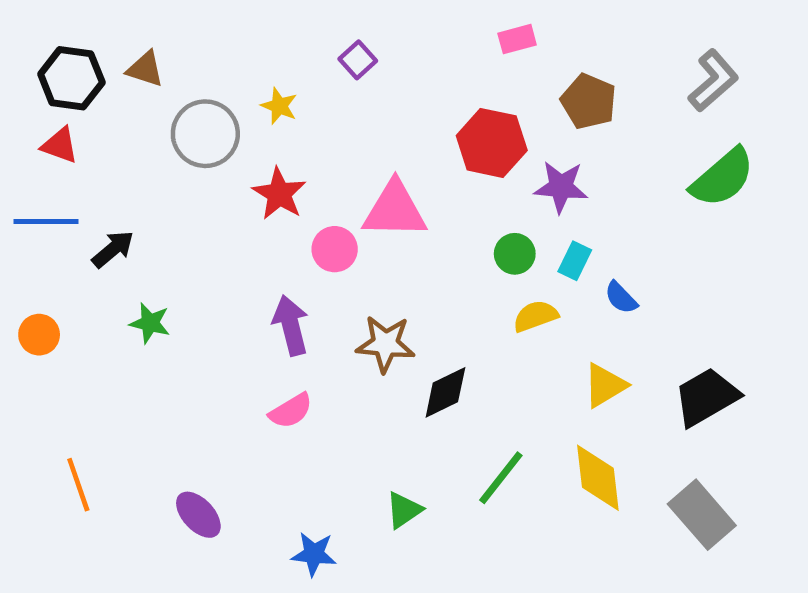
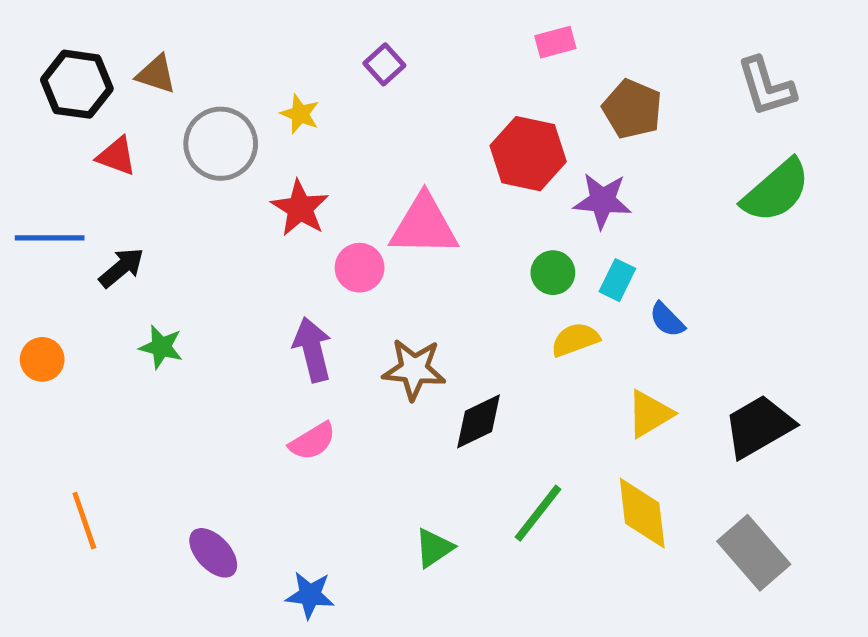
gray L-shape: (713, 81) -> (766, 87), turned 114
red triangle: (60, 145) -> (117, 156), moved
blue star: (314, 554) -> (310, 595), moved

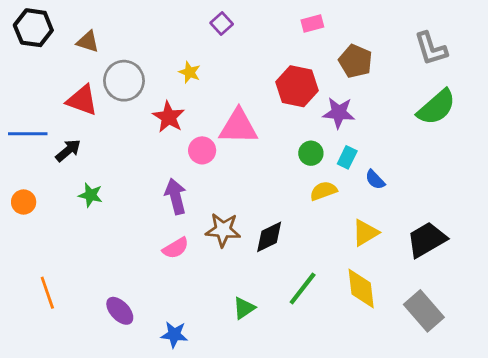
purple square: (384, 64) -> (222, 23), moved
black hexagon: (77, 84) -> (33, 28), moved
yellow star: (300, 114) -> (190, 72), moved
red triangle: (117, 156) -> (82, 100), moved, size x1.4
brown star: (414, 369) -> (223, 230), moved

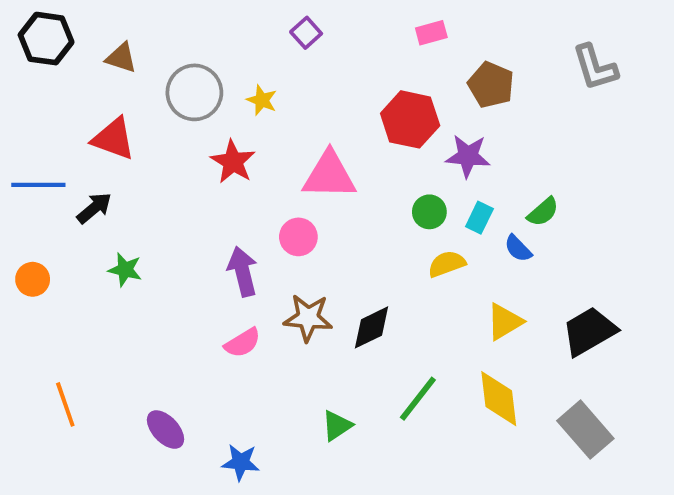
gray circle: (124, 81) -> (194, 92), moved
green semicircle: (436, 107) -> (543, 212), moved, size x0.6
pink circle: (202, 150) -> (298, 237), moved

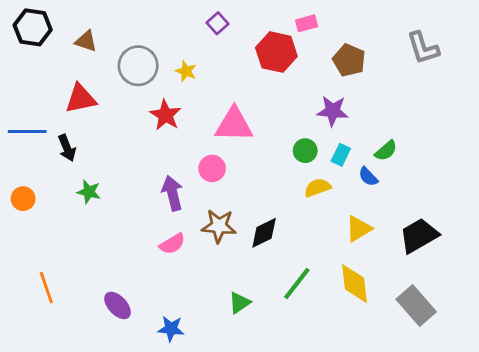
red hexagon: (410, 119) -> (276, 52), moved
red triangle: (113, 139) -> (81, 99), turned -32
black arrow: (94, 208) -> (67, 148), turned 108

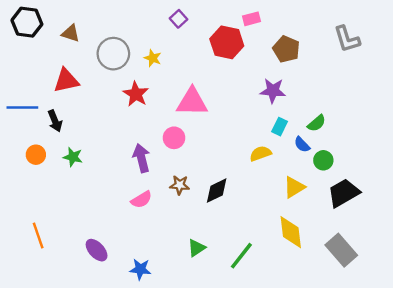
green circle: (305, 151) -> (323, 160), moved
orange circle: (23, 199) -> (36, 155), moved
brown star: (219, 226) -> (180, 185), size x0.7
green line: (297, 284) -> (241, 256), moved

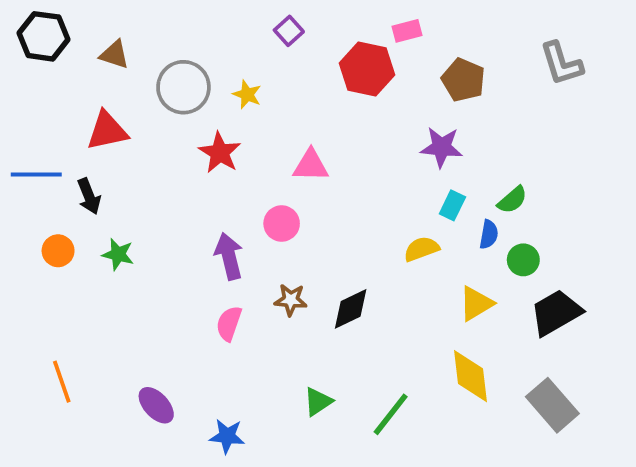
pink triangle: (192, 102) -> (311, 165), size x0.7
blue semicircle: (302, 145) -> (489, 234), turned -126
pink semicircle: (141, 200) -> (229, 323), turned 140

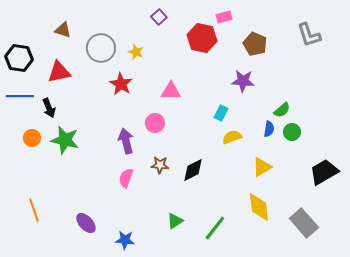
black hexagon: (44, 36) -> (19, 58), moved
cyan rectangle: (452, 205) -> (221, 113), moved
green star: (118, 254) -> (65, 140), size x1.6
green circle: (523, 260) -> (292, 132), moved
black trapezoid: (556, 313) -> (324, 172), moved

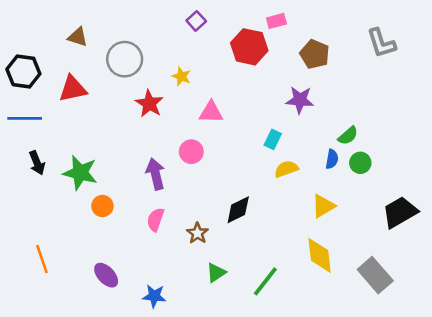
yellow star: (136, 52) -> (181, 76), moved
black arrow: (49, 108) -> (37, 163), moved
orange circle: (32, 138) -> (102, 206), moved
brown star: (160, 165) -> (197, 233), moved, turned 30

